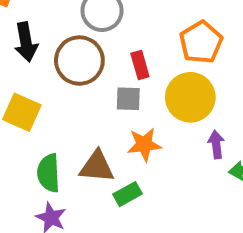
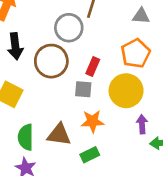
red rectangle: (140, 65) -> (93, 67), turned 36
green rectangle: (127, 194) -> (90, 155), moved

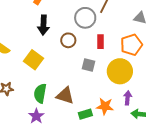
brown circle: (51, 61) -> (68, 40), size x0.6
red rectangle: (93, 67) -> (101, 42), moved, turned -32
orange star: (93, 121) -> (105, 106), moved

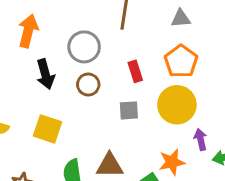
gray circle: (85, 18) -> (84, 47), moved

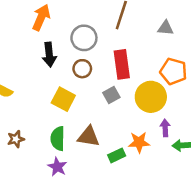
orange pentagon: (181, 61) -> (173, 71), moved, turned -30
red rectangle: (135, 71) -> (122, 64), size x1.6
gray square: (129, 110) -> (111, 95), turned -35
yellow square: (48, 129) -> (63, 99), moved

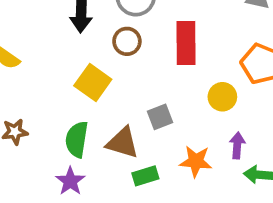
gray square: (111, 95) -> (160, 117), moved
yellow circle: (151, 97) -> (222, 97), size x0.6
green rectangle: (117, 155) -> (145, 176), moved

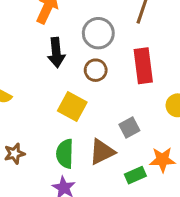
brown triangle: (123, 143) -> (102, 152), turned -36
green rectangle: (145, 176) -> (135, 175), moved

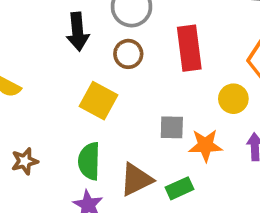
gray square: (129, 128) -> (172, 127), turned 30
brown triangle: (102, 152) -> (136, 180), moved
orange star: (162, 160) -> (205, 145), moved

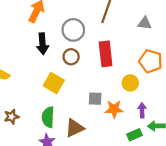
green rectangle: (180, 188) -> (135, 135), moved

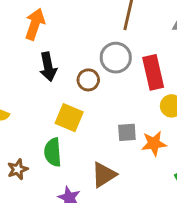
gray circle: (73, 30) -> (116, 58), moved
red rectangle: (106, 54) -> (153, 72), moved
green semicircle: (48, 117) -> (53, 152), moved

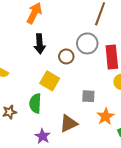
orange star: (154, 144) -> (105, 116), moved, turned -30

